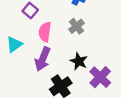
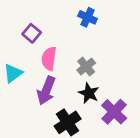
gray cross: (76, 26) -> (86, 67), moved

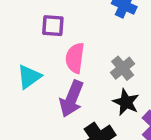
purple square: (32, 33) -> (53, 26), turned -36

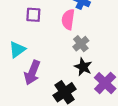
pink semicircle: (75, 58) -> (68, 19), moved
purple arrow: (72, 99) -> (32, 73), moved

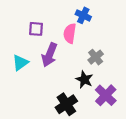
gray cross: (81, 44) -> (96, 57), moved
purple arrow: (32, 73) -> (49, 55), moved

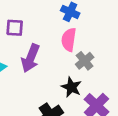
pink semicircle: (70, 33) -> (69, 40), moved

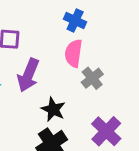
black star: (71, 87) -> (53, 109), moved

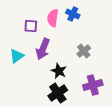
pink semicircle: (73, 53) -> (53, 18), moved
purple cross: (106, 131) -> (93, 85), turned 30

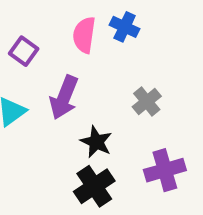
purple square: (31, 26) -> (24, 51), moved, turned 32

